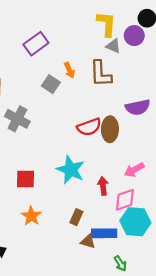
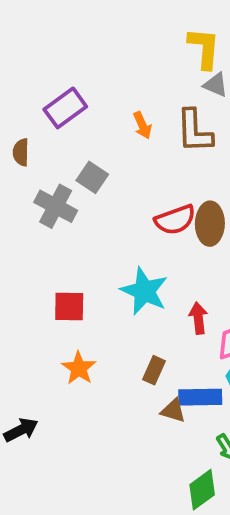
purple rectangle: (36, 44) -> (65, 108), moved
gray square: (51, 84) -> (92, 177), moved

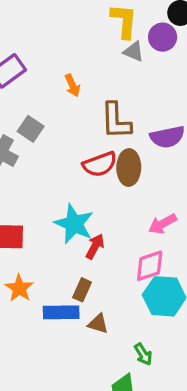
brown L-shape: (194, 131) -> (116, 121), moved
red arrow: (198, 318) -> (95, 246), moved, turned 35
blue rectangle: (200, 397) -> (61, 312), moved

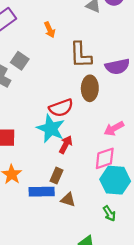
red semicircle: (100, 164) -> (61, 108), moved
green arrow: (143, 354) -> (109, 213), moved

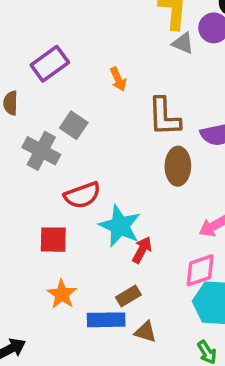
red semicircle: (61, 108) -> (82, 195), moved
brown rectangle: (57, 176) -> (128, 296), turned 35

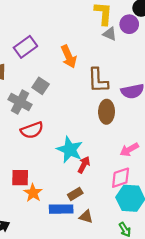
orange arrow: (118, 79) -> (69, 57), size x1.5
red semicircle: (82, 195) -> (32, 130), moved
red square: (53, 240) -> (20, 178), moved

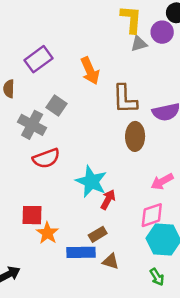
gray triangle: (110, 34) -> (139, 44), turned -40

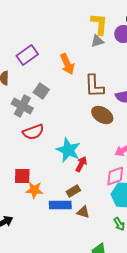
gray triangle: (139, 44) -> (97, 41), moved
brown ellipse: (135, 136) -> (102, 115), turned -60
orange star: (47, 233) -> (34, 190), turned -30

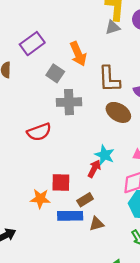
gray square: (41, 91) -> (55, 73), moved
gray cross: (22, 106) -> (69, 102), moved, turned -30
cyan star: (68, 150) -> (105, 155), moved, size x0.7
red square: (22, 176) -> (61, 183), moved
brown triangle: (83, 212) -> (97, 224), turned -32

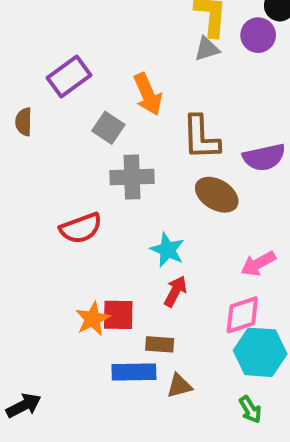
cyan star: (105, 155) -> (167, 250), moved
orange star: (40, 199) -> (93, 319), moved, turned -30
brown rectangle: (85, 200) -> (160, 344), turned 35

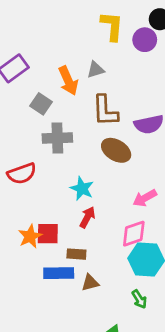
gray triangle: (207, 49) -> (96, 70), moved

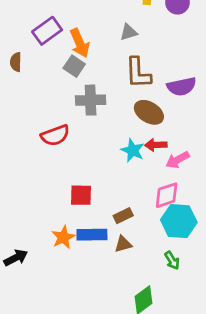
orange arrow: (68, 81) -> (80, 43), moved
cyan star: (82, 189) -> (133, 150), moved
red arrow: (87, 217) -> (156, 145), moved, turned -120
orange star: (30, 236) -> (63, 237), moved
brown rectangle: (76, 254) -> (123, 216), moved, turned -30

